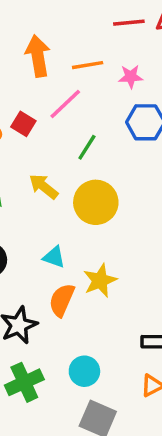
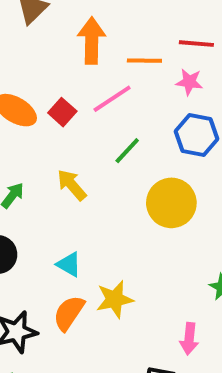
red line: (129, 23) -> (196, 44), moved
yellow circle: (96, 202) -> (171, 203), moved

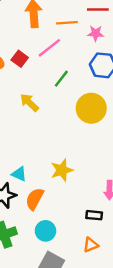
cyan triangle: (69, 264) -> (19, 174), moved
orange semicircle: (69, 313) -> (35, 199), moved

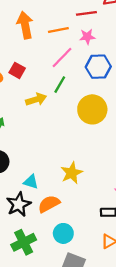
pink line: (49, 48) -> (62, 57), moved
yellow arrow: (29, 103) -> (36, 99), moved, turned 126
orange semicircle: (35, 199) -> (49, 204), turned 40

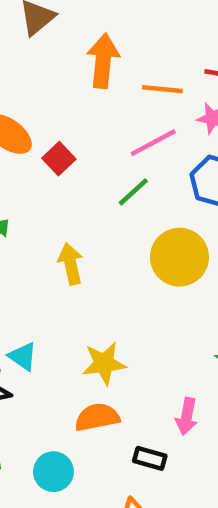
red square: (17, 70) -> (59, 159), moved
yellow arrow: (36, 99) -> (71, 264), moved, turned -102
orange semicircle: (49, 204) -> (97, 417), moved

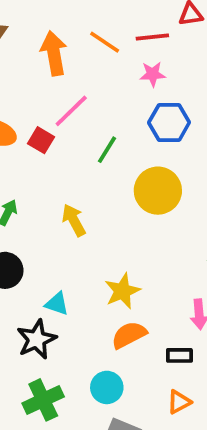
orange line: (162, 89) -> (105, 42), moved, turned 44
pink line: (153, 143) -> (71, 111), moved

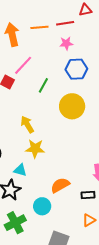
orange line: (105, 42) -> (39, 27), turned -36
yellow star: (122, 291) -> (35, 149), moved, turned 30
cyan circle: (107, 387) -> (42, 206), moved

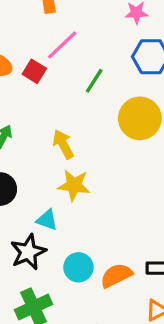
orange semicircle: (60, 185) -> (116, 275), moved
cyan circle: (42, 206) -> (78, 267), moved

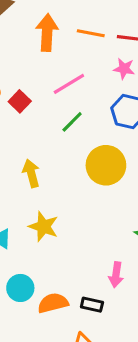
pink line: (62, 45) -> (69, 84), moved
yellow star: (74, 185) -> (44, 227), moved

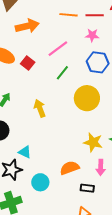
orange arrow: (47, 33) -> (27, 26), moved, turned 80
yellow star: (44, 227) -> (93, 142), moved
orange semicircle: (53, 303) -> (70, 168), moved

